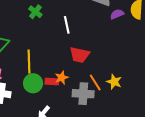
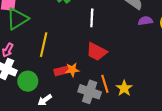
red rectangle: (52, 82) -> (61, 71), turned -32
green circle: (33, 83) -> (28, 81), moved

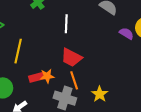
purple semicircle: (145, 21) -> (126, 33), moved, turned 40
orange line: (105, 84) -> (74, 80), moved

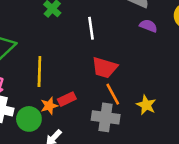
purple semicircle: (126, 33) -> (148, 26), moved
orange star: (47, 76) -> (49, 106), moved

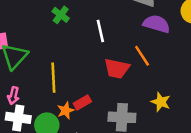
purple semicircle: (148, 26) -> (157, 24), size x1.5
orange line: (113, 94) -> (142, 56), moved

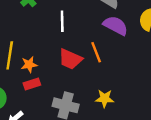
yellow star: (161, 102) -> (105, 98), turned -30
orange star: (66, 110) -> (29, 65), moved

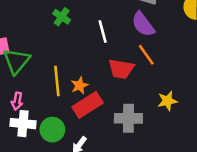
purple semicircle: (116, 25) -> (143, 24), moved, turned -140
red rectangle: (32, 84) -> (88, 105), size x1.6

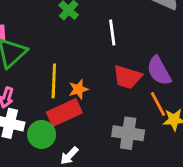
purple semicircle: (143, 24) -> (159, 71), moved
orange line: (146, 55) -> (158, 104), moved
red rectangle: (88, 105) -> (64, 113), moved

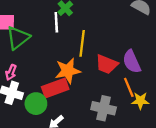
white line: (112, 33) -> (56, 22), moved
yellow line: (54, 81) -> (82, 43), moved
orange star: (78, 89) -> (68, 71), size x1.6

